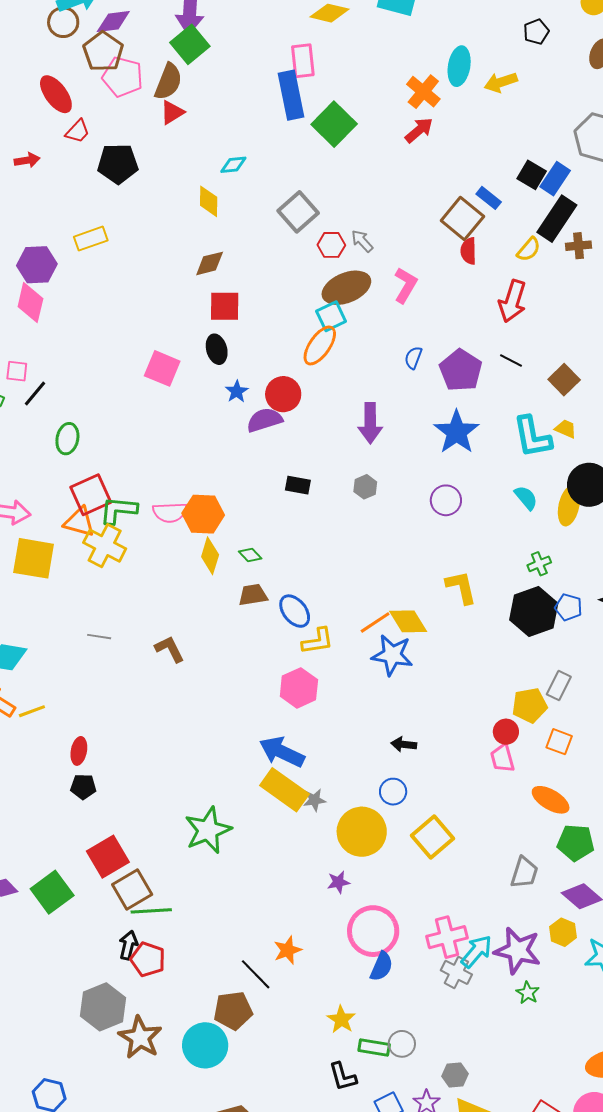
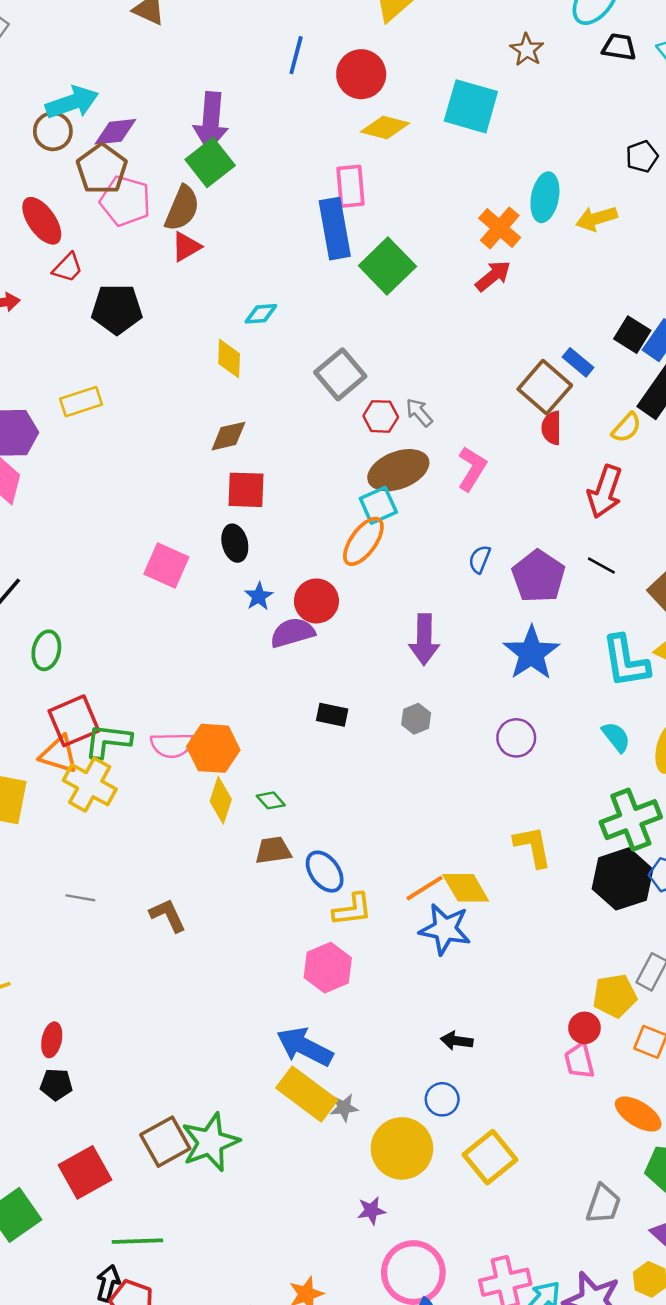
green cross: (539, 564) -> (631, 820), size x2.0
brown square: (132, 890) -> (165, 1142), moved

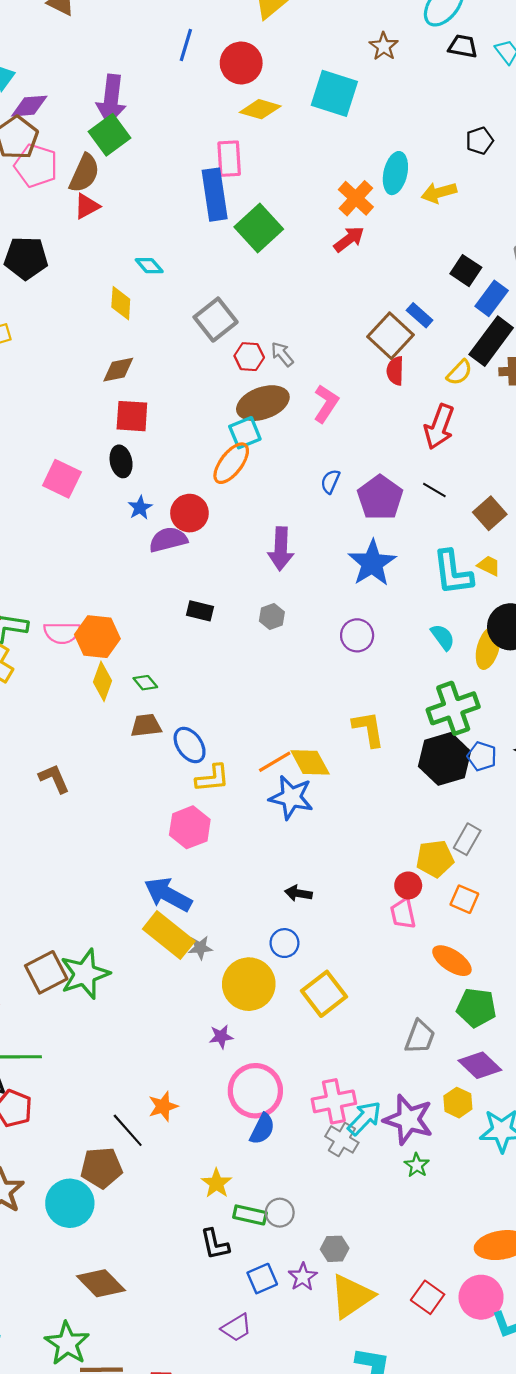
cyan diamond: (261, 314) -> (149, 266), turned 52
black square: (632, 335) -> (466, 271), moved

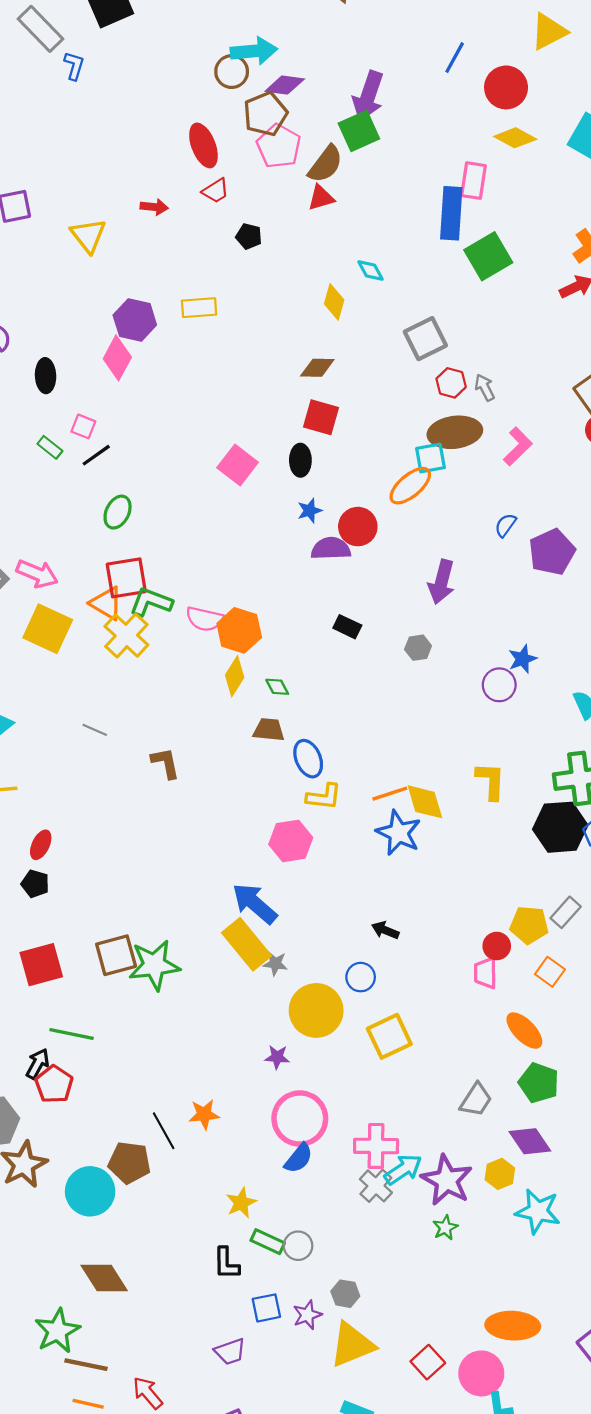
black pentagon: (26, 258) -> (249, 236), size x0.6
blue star: (372, 563) -> (523, 659), moved, size x0.6

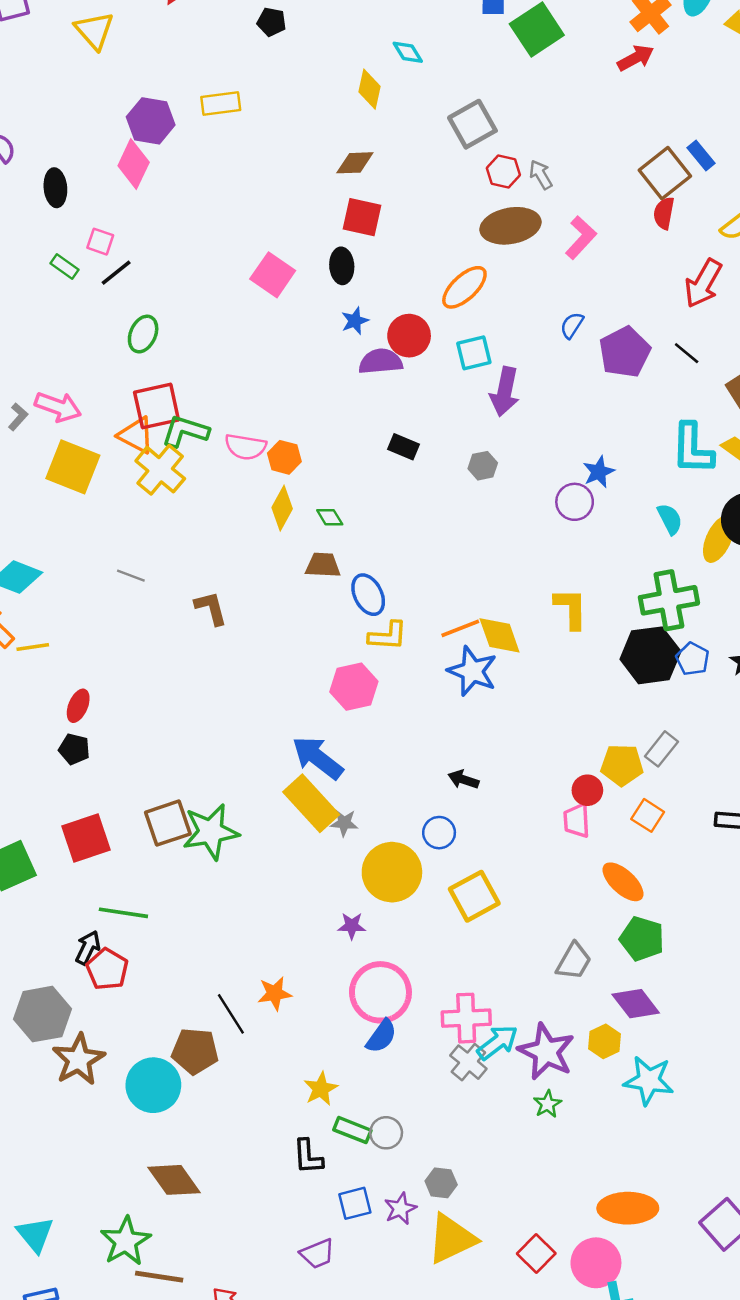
cyan square: (430, 458) -> (474, 353), moved
orange hexagon: (239, 630) -> (284, 457), size x0.7

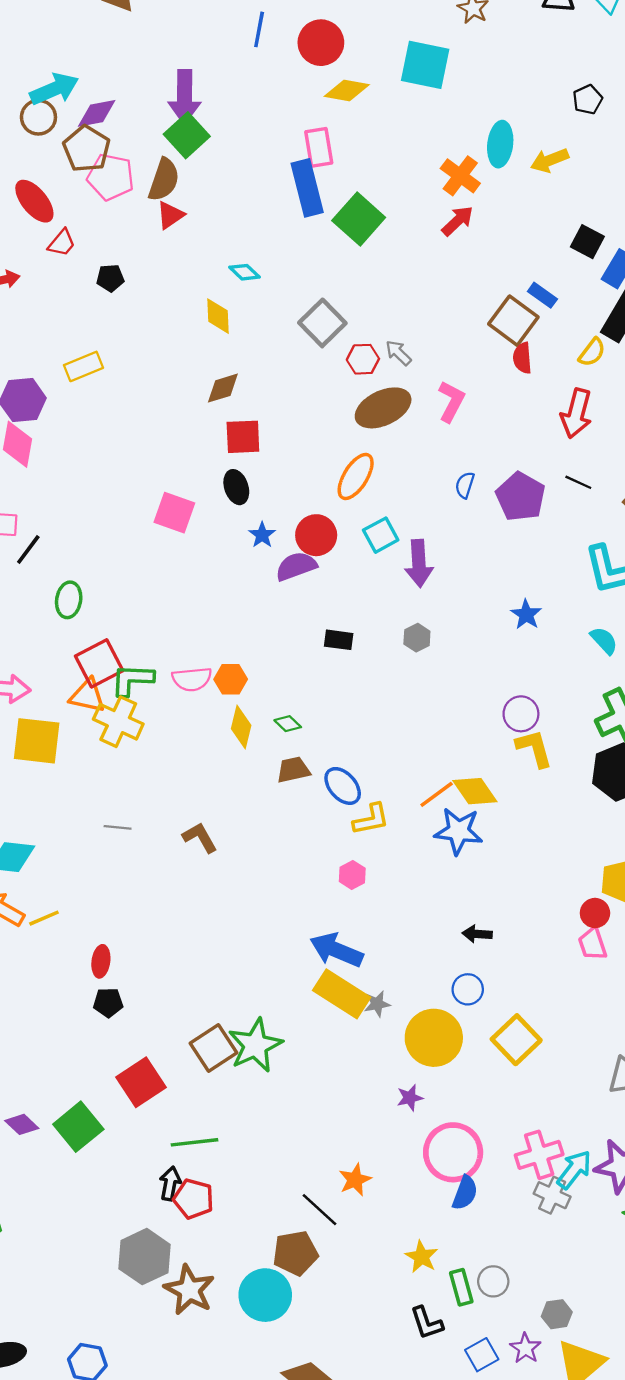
purple circle: (575, 502) -> (521, 714), moved
pink hexagon: (354, 687) -> (352, 875), size x0.6
green rectangle: (352, 1130) -> (461, 1287), turned 68

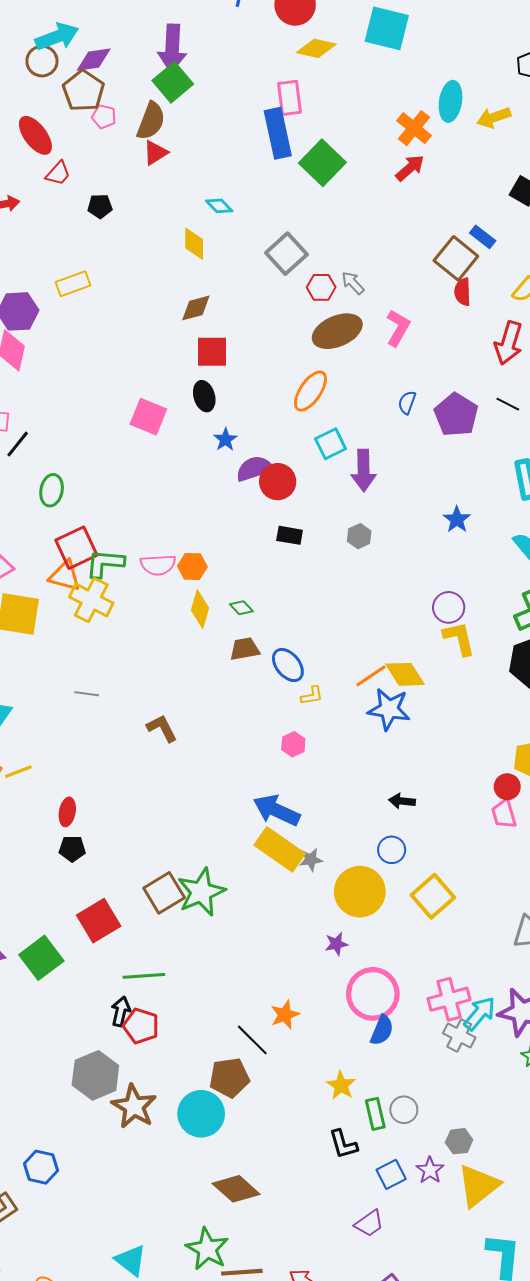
pink pentagon: (111, 177) -> (104, 117), size x0.6
red circle: (316, 535) -> (278, 482), moved
yellow L-shape: (371, 819) -> (312, 696), size x0.7
brown L-shape: (200, 838) -> (162, 728), moved

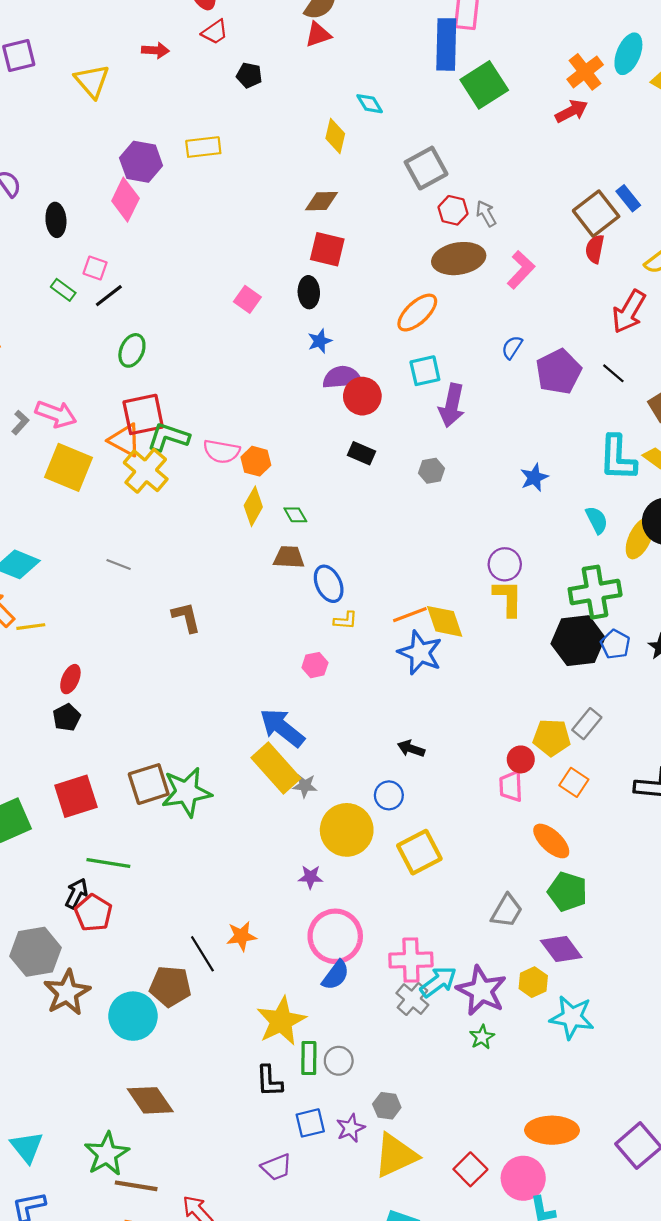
pink square: (148, 417) -> (247, 299), size x0.7
black pentagon: (72, 849) -> (67, 717), turned 30
yellow star: (341, 1085) -> (281, 1021), size x1.6

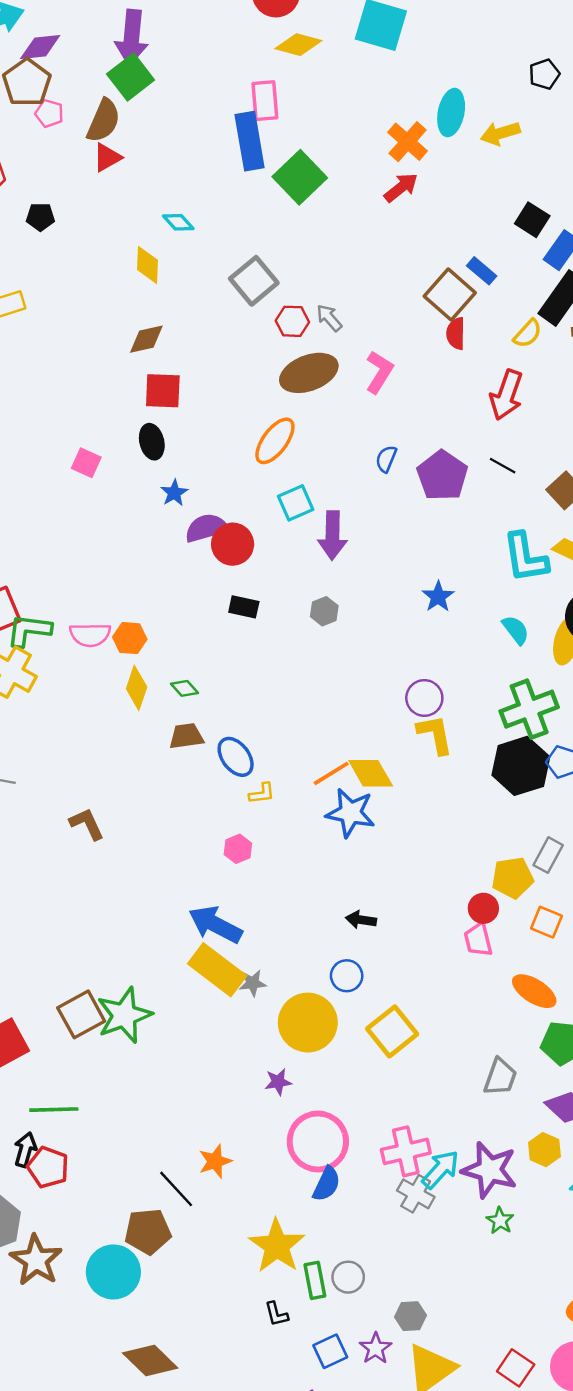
black L-shape: (269, 1081) -> (276, 1314), size x0.7

